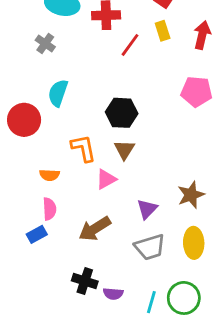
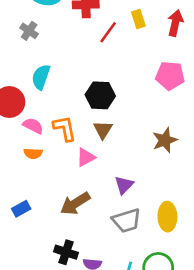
brown star: (191, 195) -> (165, 140), moved
pink semicircle: (49, 209) -> (33, 126), moved, turned -60

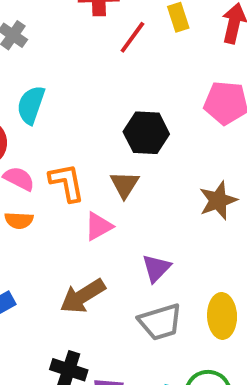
black hexagon: (100, 95) -> (146, 133), moved

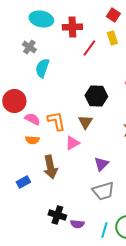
cyan semicircle: (31, 105) -> (42, 68), moved
brown arrow: (83, 296) -> (50, 167), moved, turned -70

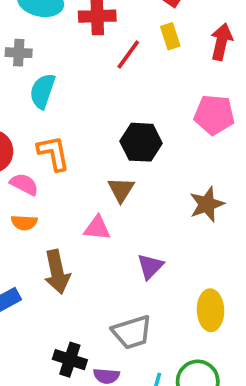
gray cross: (29, 47) -> (19, 53), turned -32
orange L-shape: (56, 121) -> (53, 153), moved
pink triangle: (72, 143) -> (97, 228), turned 35
gray trapezoid: (103, 191) -> (132, 332), moved

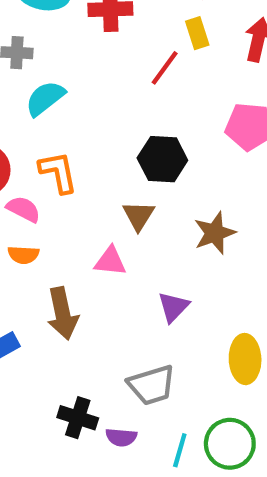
red line: (128, 54) -> (165, 68), moved
cyan semicircle: (42, 91) -> (45, 98), turned 33
brown star: (207, 204) -> (215, 233), moved

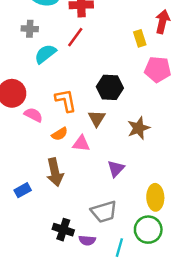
yellow rectangle: (197, 33) -> (140, 38), moved
red line: (165, 68) -> (75, 37), moved
orange L-shape: (58, 172) -> (66, 100), moved
orange semicircle: (23, 255) -> (60, 134), moved, turned -35
green circle: (230, 444) -> (148, 230), moved

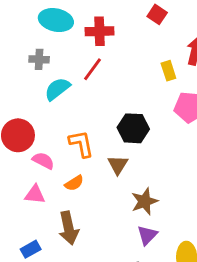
brown star: (139, 128) -> (144, 201), moved
pink triangle: (81, 144) -> (35, 194), moved
purple triangle: (116, 169) -> (147, 235), moved

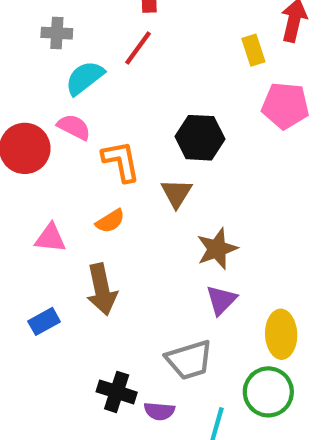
pink semicircle: (43, 161) -> (74, 127), moved

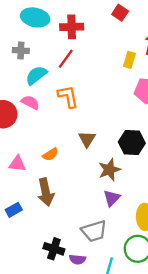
yellow rectangle: (253, 50) -> (129, 60), turned 35
black hexagon: (200, 138) -> (132, 143), moved
orange L-shape: (121, 161) -> (68, 97), moved

